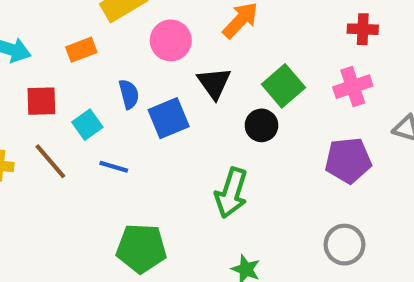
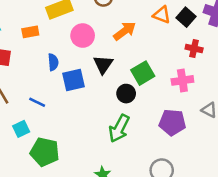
cyan square: (87, 125) -> (21, 129), moved
green arrow: (231, 193) -> (119, 128), moved

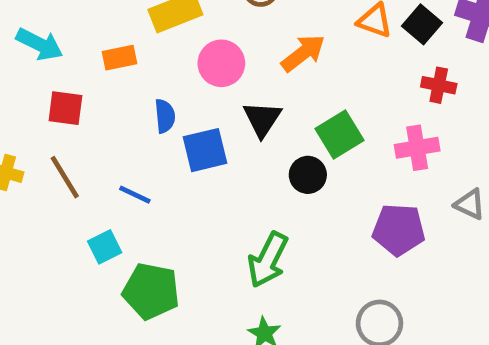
green arrow: (119, 128) -> (268, 260), moved

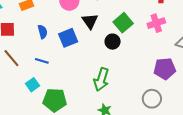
blue semicircle: (165, 116) -> (43, 32), moved
purple pentagon: (399, 230) -> (165, 69), moved

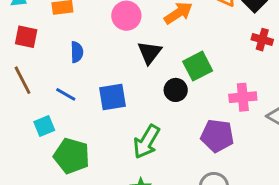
pink cross: (156, 23) -> (243, 97), moved
blue square: (68, 38) -> (112, 97), moved
purple pentagon: (165, 69) -> (217, 136), moved

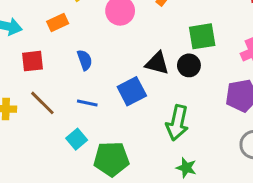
black triangle: (150, 53) -> (157, 63), moved, turned -35
green square: (198, 66) -> (202, 36), turned 36

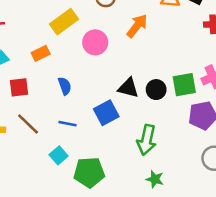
green square: (202, 36) -> (184, 85), moved

